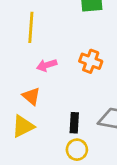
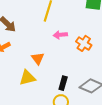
pink arrow: (47, 65) -> (60, 35), moved

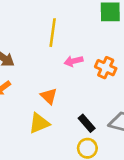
black rectangle: (63, 83) -> (87, 123), turned -48

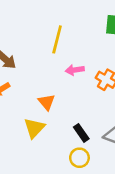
yellow triangle: (39, 123) -> (34, 128), turned -30

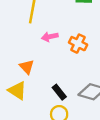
yellow triangle: (34, 128) -> (17, 91), turned -36

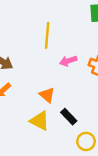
black rectangle: (59, 92) -> (69, 117), moved

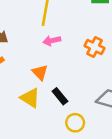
pink arrow: (68, 61) -> (52, 41), moved

